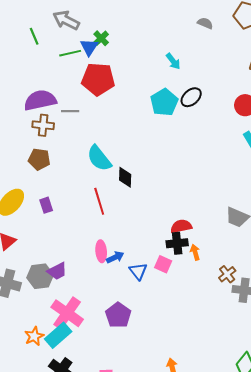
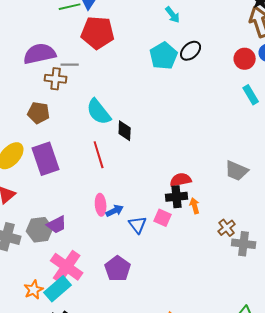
brown cross: (43, 125) -> (56, 79), moved
purple rectangle: (46, 205) -> (46, 159), size x2.0

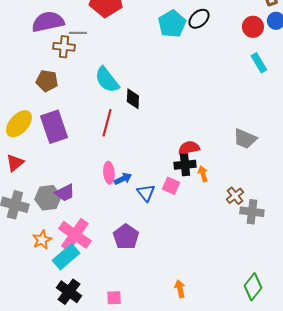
red line: (99, 155) -> (107, 123), turned 32
orange star: (34, 290) -> (42, 240), moved

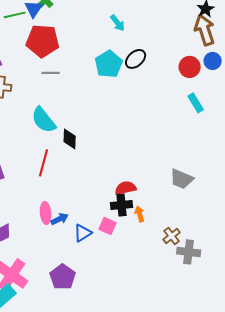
gray line: (78, 33) -> (51, 73), moved
blue triangle: (146, 193) -> (83, 233), turned 36

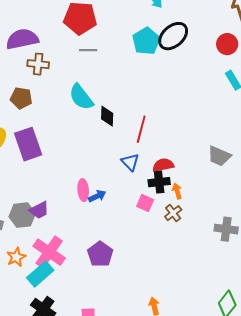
black ellipse: (136, 59) -> (173, 36), size x1.4
red line: (44, 163) -> (141, 129), moved
blue triangle: (83, 233) -> (130, 162), moved, turned -42
brown cross: (172, 236) -> (173, 213), moved

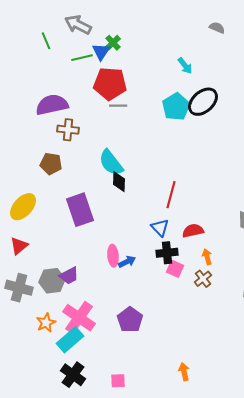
gray line: (88, 50) -> (118, 106), moved
black diamond: (107, 116) -> (119, 182), moved
purple rectangle: (28, 144) -> (80, 210), moved
black cross: (159, 182) -> (167, 253), moved

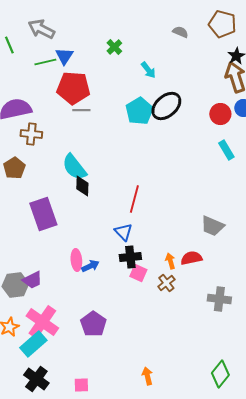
green cross: (113, 43) -> (114, 47), moved
brown pentagon: (51, 164) -> (14, 168), turned 30
red semicircle: (193, 231) -> (191, 258), moved

